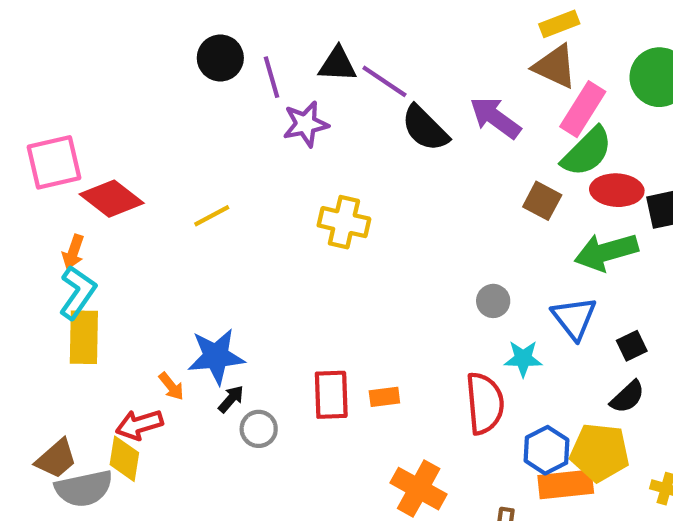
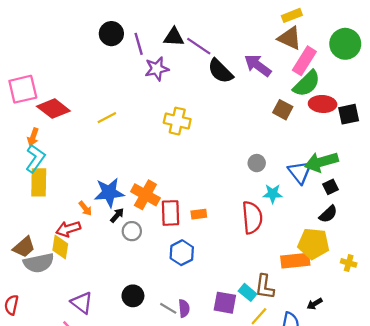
green arrow: (606, 252) -> (321, 162), moved
blue hexagon: (546, 450) -> (182, 253), moved
orange cross: (419, 489) -> (145, 195), moved

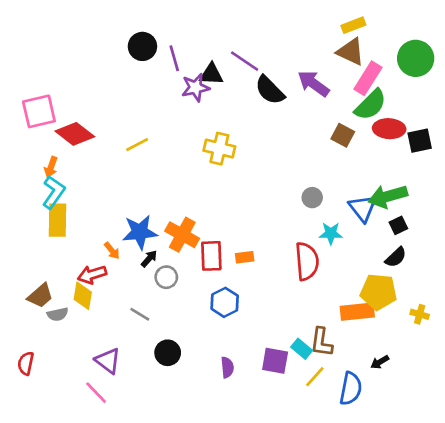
black triangle: (174, 37) -> (211, 74), moved
gray semicircle: (39, 263) -> (58, 314), size x0.6
gray line: (168, 308) -> (140, 314), moved

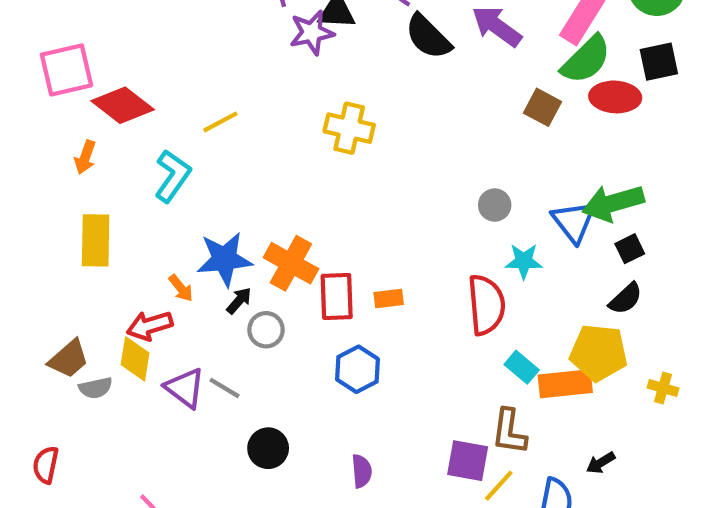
black square: (420, 141) -> (659, 62), moved
cyan L-shape: (54, 192) -> (172, 176), moved
cyan rectangle: (302, 349) -> (522, 367), moved
purple triangle: (108, 361) -> (185, 388), moved
purple square: (275, 361) -> (468, 461), moved

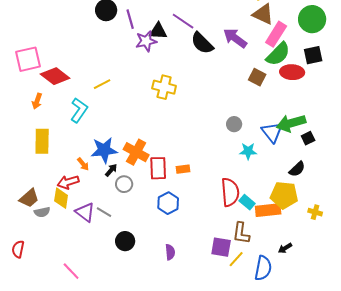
black square: (630, 249) -> (308, 138), moved
red semicircle: (486, 305) -> (230, 192), moved

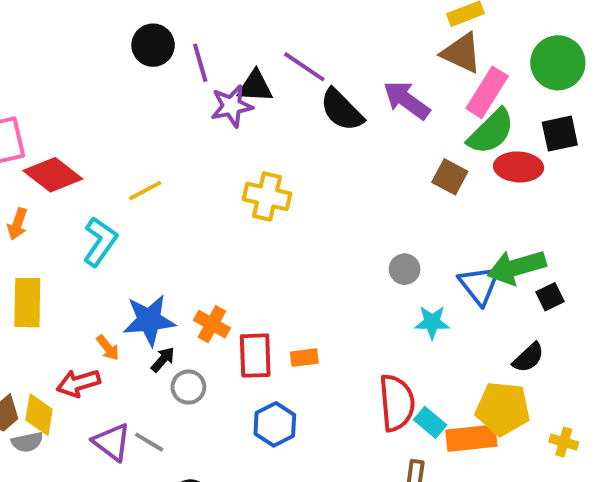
orange cross: (136, 152) -> (212, 324), size x0.7
yellow diamond: (61, 198) -> (39, 415), moved

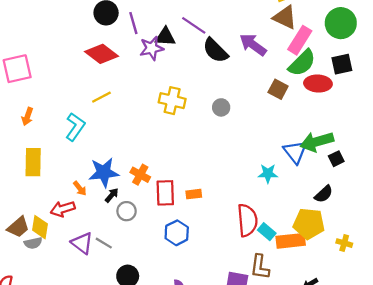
red diamond: (53, 175) -> (101, 54), moved
gray circle: (405, 269) -> (221, 107), moved

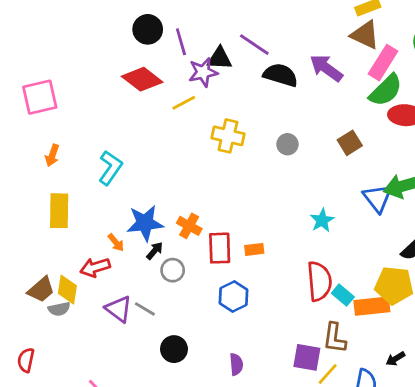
black semicircle: (215, 50) -> (281, 75), turned 152
brown square: (278, 89) -> (350, 143), moved, turned 30
yellow line: (101, 97) -> (184, 103), moved
cyan star: (268, 174) -> (322, 220), moved, turned -30

